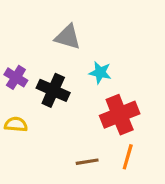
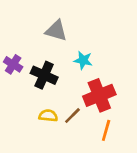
yellow semicircle: (16, 124) -> (48, 116), moved
brown line: (87, 162) -> (72, 116), moved, turned -36

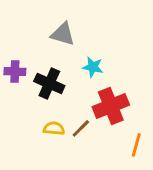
purple cross: (13, 64) -> (15, 72), turned -30
orange line: (106, 130) -> (136, 145), moved

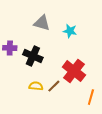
cyan star: (93, 67) -> (70, 31), moved
red cross: (111, 106) -> (74, 71), turned -30

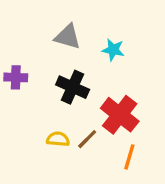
black cross: (33, 56) -> (73, 87), moved
orange line: (91, 97) -> (129, 157), moved

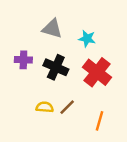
purple cross: (16, 77) -> (23, 60), moved
red cross: (120, 115) -> (97, 72), moved

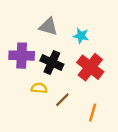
purple cross: (23, 60) -> (22, 56), size x1.5
yellow semicircle: (45, 107) -> (39, 88), moved

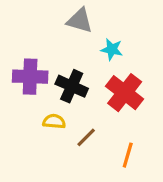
gray triangle: (48, 26) -> (80, 21), moved

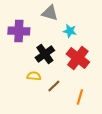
purple cross: (30, 77) -> (19, 31), moved
black cross: (72, 86) -> (45, 54), turned 30

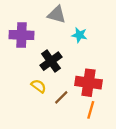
red cross: (78, 58) -> (88, 83), moved, turned -30
yellow semicircle: (34, 76) -> (39, 86), turned 32

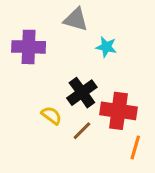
black cross: (51, 61) -> (82, 93), moved
orange line: (91, 110) -> (135, 147), moved

